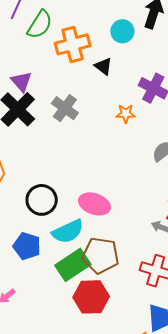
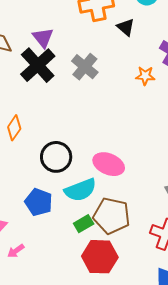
green rectangle: (73, 265) -> (84, 224), size x0.6

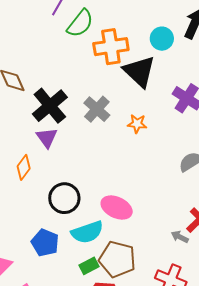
black triangle: (126, 27) -> (139, 71), size x1.8
purple triangle: (43, 38) -> (47, 138), moved
orange star: (145, 76) -> (137, 124), moved

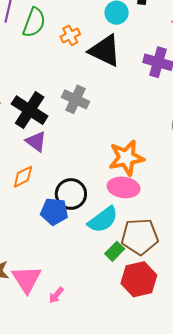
orange cross: (111, 47) -> (70, 35), size x0.6
orange star: (137, 124) -> (126, 158), moved, size x1.8
orange diamond: (24, 167) -> (23, 177), turned 45
blue pentagon: (45, 243) -> (54, 212), moved

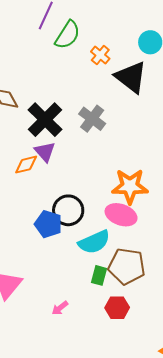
orange cross: (70, 35) -> (100, 55), turned -36
orange diamond: (23, 177) -> (26, 165), moved
green rectangle: (115, 251) -> (99, 275), turned -42
red hexagon: (139, 279) -> (117, 308), size x0.7
pink arrow: (56, 295) -> (60, 308), moved

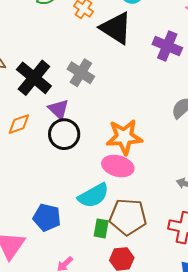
purple triangle: (45, 152) -> (59, 109), moved
black circle: (68, 210) -> (64, 134), moved
blue pentagon: (48, 224) -> (47, 218), moved

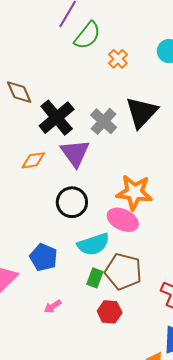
black triangle: (116, 28) -> (142, 112), moved, turned 30
purple triangle: (59, 109) -> (75, 153), size x1.4
black circle: (64, 134) -> (72, 202), moved

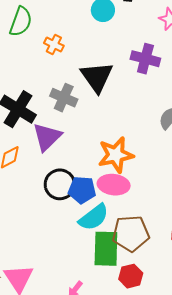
orange cross: (118, 59) -> (54, 44), moved
purple triangle: (75, 153) -> (47, 137), turned 40
blue pentagon: (44, 257) -> (82, 190), moved
green rectangle: (95, 278) -> (106, 249), size x1.8

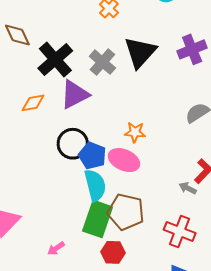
purple cross: (145, 59) -> (192, 49), turned 36
orange star: (116, 155) -> (135, 132), size x0.6
cyan semicircle: (94, 217) -> (95, 185), turned -84

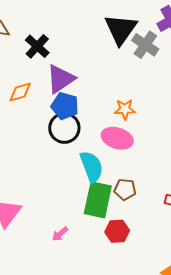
black cross: (55, 59) -> (37, 46), size x0.7
gray cross: (102, 62) -> (145, 45), moved
blue pentagon: (92, 156) -> (65, 106), moved
brown pentagon: (126, 212) -> (125, 189), size x0.6

